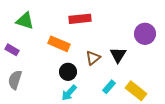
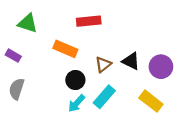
purple circle: (145, 34) -> (161, 67), moved
black triangle: (118, 55) -> (131, 61), turned -36
cyan rectangle: (109, 87) -> (104, 97), moved, size x1.5

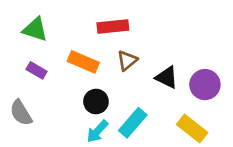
purple rectangle: (13, 56) -> (37, 70), moved
brown triangle: (103, 64) -> (127, 60), moved
gray semicircle: (16, 89) -> (21, 113), turned -50

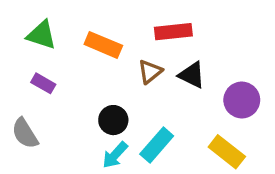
red rectangle: (113, 27) -> (173, 32), moved
orange rectangle: (83, 62) -> (103, 45), moved
black triangle: (167, 77) -> (192, 75), moved

